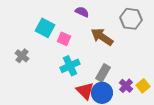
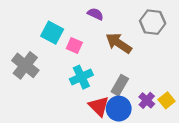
gray cross: (22, 56) -> (25, 65), size x1.6

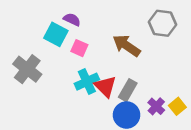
purple semicircle: (95, 14) -> (72, 19), moved
red triangle: (99, 106) -> (105, 86), moved

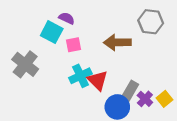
brown arrow: (127, 46) -> (117, 42), turned -35
pink square: (79, 48) -> (74, 45), turned -35
gray rectangle: (128, 90) -> (130, 91), moved

